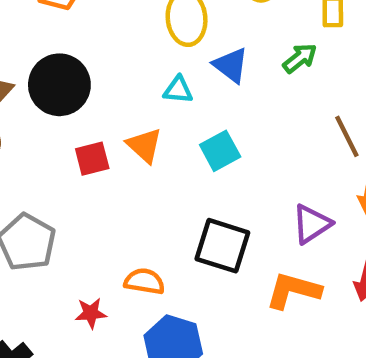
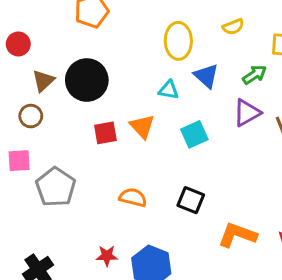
purple triangle: (312, 224) -> (247, 113), moved
black square: (222, 246) -> (191, 200), size x0.7
orange semicircle: (144, 281) -> (133, 197), moved
red star: (91, 313) -> (107, 256), moved

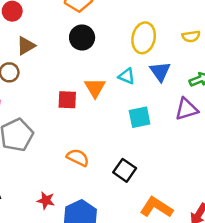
black circle: (87, 80) -> (82, 38), moved, size x0.7
orange triangle: (142, 127) -> (95, 88), moved

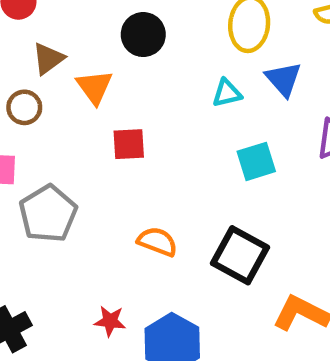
cyan triangle: (127, 76) -> (227, 93), turned -30
orange triangle: (95, 88) -> (95, 87), moved
black square: (125, 170) -> (240, 255), size x1.4

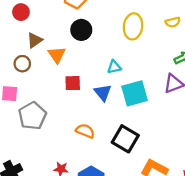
blue triangle: (283, 79) -> (103, 93), moved
cyan triangle: (227, 93) -> (114, 67), moved
cyan square: (256, 161) -> (135, 93), size x1.4

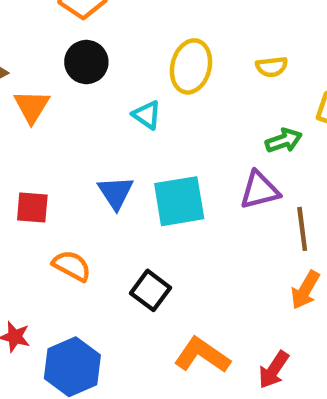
cyan triangle: (114, 67) -> (147, 115), moved, turned 40
red square: (73, 83) -> (32, 207), moved
black square: (125, 139) -> (150, 290), size x0.7

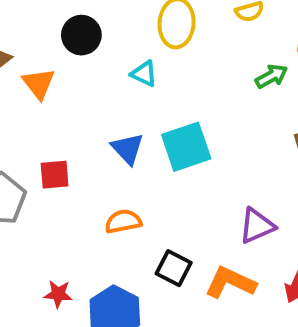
purple triangle: (259, 190) -> (257, 226), moved
orange semicircle: (72, 266) -> (123, 221), moved, turned -30
black square: (150, 290) -> (174, 268), moved

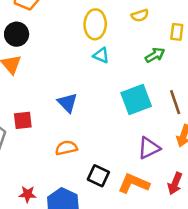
black circle: (81, 35) -> (17, 34), moved
cyan triangle: (144, 74) -> (101, 55), moved
cyan square: (186, 147) -> (136, 99), moved

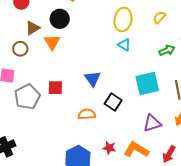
yellow semicircle: (140, 15) -> (159, 17), turned 144
black square: (98, 176) -> (113, 102), moved
red star: (28, 194) -> (109, 148), moved

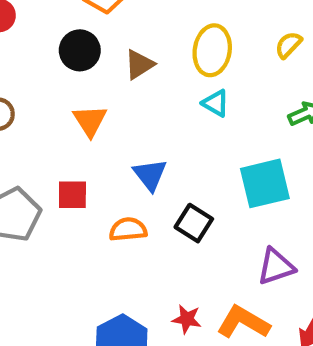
brown triangle: (33, 28) -> (139, 64), moved
orange triangle: (52, 42) -> (90, 121), moved
orange semicircle: (87, 114) -> (128, 229), moved

